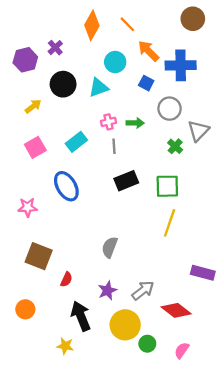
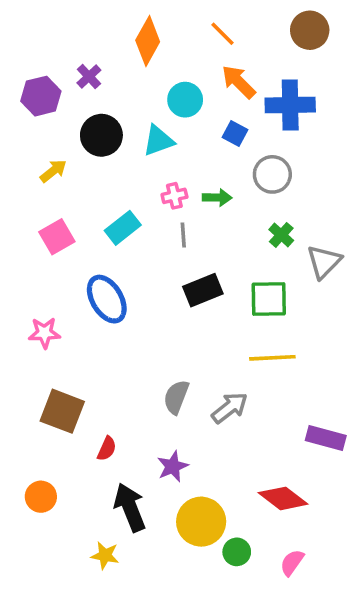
orange line: (127, 24) -> (222, 34), moved
gray triangle: (198, 131) -> (324, 262), moved
yellow line: (170, 223) -> (272, 358), turned 68
gray arrow: (143, 290) -> (230, 408), moved

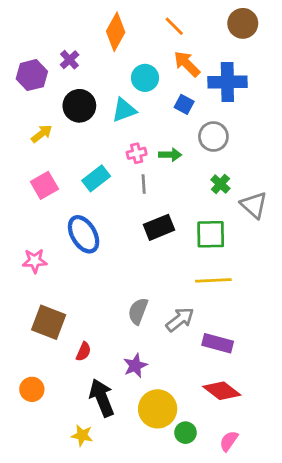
gray triangle: (324, 262) -> (254, 205), turned -32
purple rectangle: (326, 438) -> (218, 343), moved

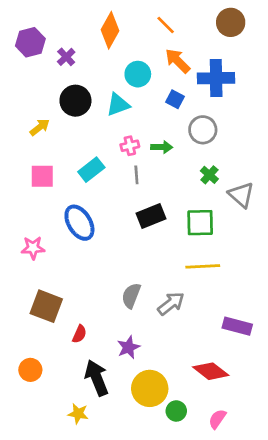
purple hexagon: (32, 75) -> (30, 42), moved
pink square: (44, 185) -> (42, 176), turned 30
purple rectangle: (218, 343) -> (237, 326), moved

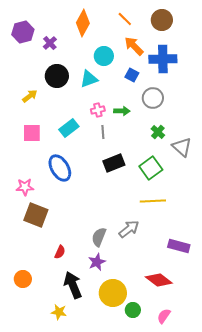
brown circle: (231, 22) -> (162, 20), moved
green square: (200, 223) -> (151, 168), turned -35
gray semicircle: (131, 296) -> (99, 237), moved
brown square: (46, 306) -> (36, 215), moved

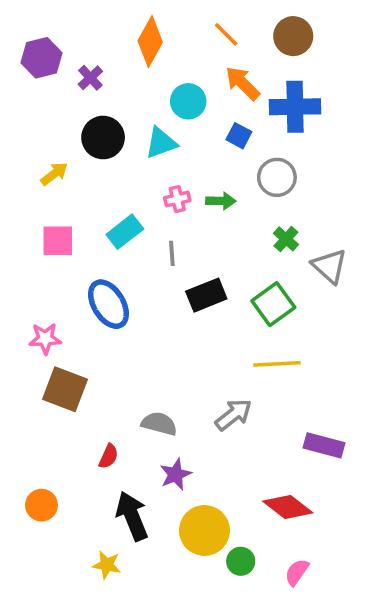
gray line: (103, 132) -> (172, 253), moved
gray semicircle: (99, 237) -> (159, 424), moved, turned 84

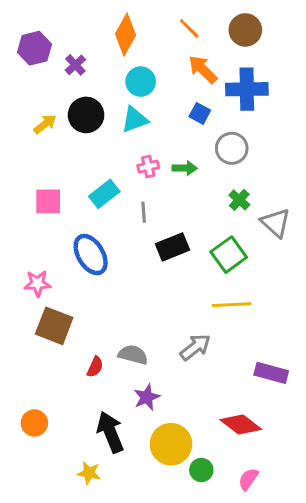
cyan circle: (188, 101) -> (141, 82), moved
yellow arrow: (54, 174) -> (45, 124), moved
red semicircle: (108, 456) -> (95, 367), moved

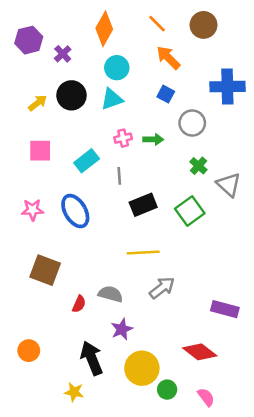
blue cross: (247, 89) -> (227, 87), moved
pink square: (48, 201) -> (40, 151), moved
pink star: (37, 283) -> (33, 210), moved
yellow line: (232, 305) -> (143, 253), moved
pink semicircle: (248, 479) -> (206, 397), turned 108

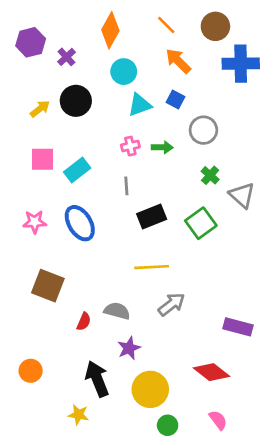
blue cross: (227, 87) -> (241, 64), moved
cyan triangle: (112, 99) -> (140, 105), moved
cyan rectangle: (87, 161) -> (77, 170), moved
green circle: (167, 390) -> (168, 425), moved

